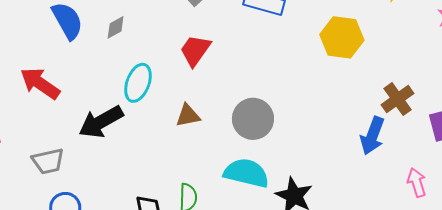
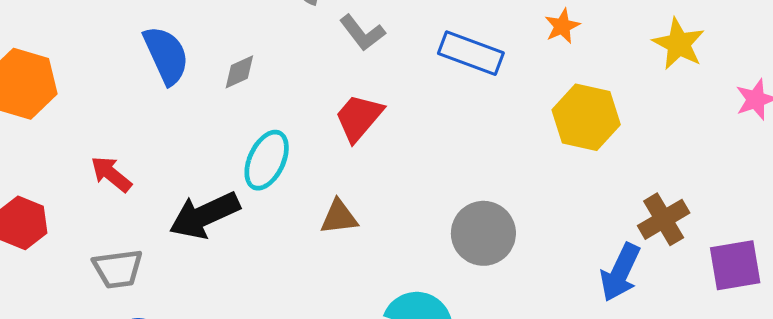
red arrow: (40, 83) -> (111, 174), moved, size x0.7
gray circle: (253, 119) -> (483, 233), moved

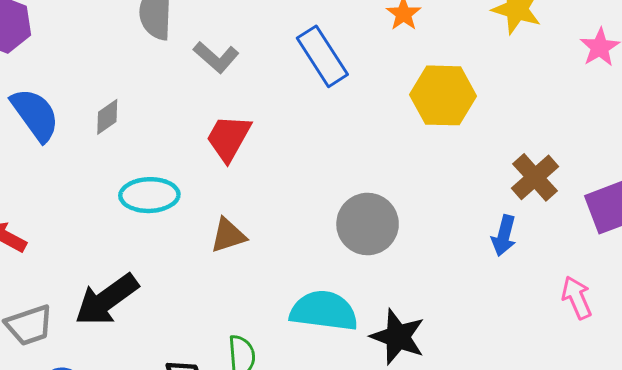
blue rectangle: (471, 53) -> (322, 56), turned 48
cyan ellipse: (267, 160) -> (149, 195), turned 74
black arrow: (205, 215) -> (107, 300), moved
blue arrow: (620, 272) -> (504, 236), size x0.7

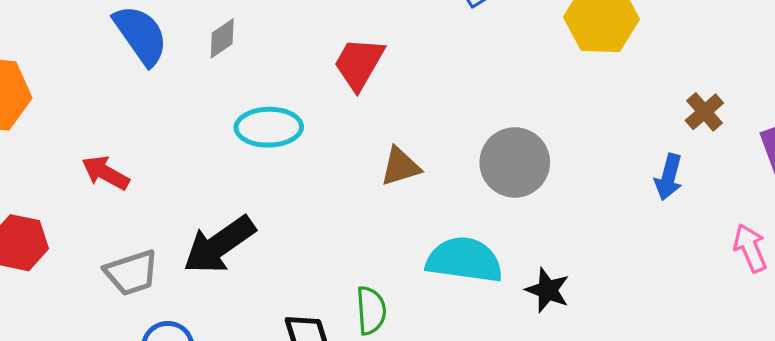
brown cross: (535, 177) -> (704, 112), size x0.7
brown triangle: (228, 235) -> (400, 167), moved
black star: (398, 337) -> (548, 290), size x0.7

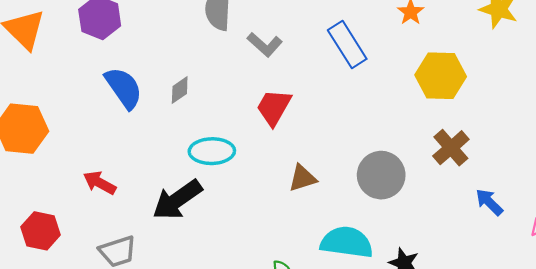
brown cross: (704, 112) -> (451, 148), moved, size x1.4
blue arrow: (669, 177) -> (489, 202), moved, turned 120
black arrow: (219, 245) -> (177, 200), moved

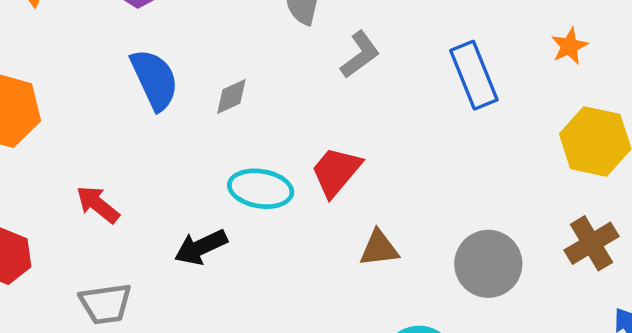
gray L-shape: (265, 44) -> (360, 55), turned -88
red trapezoid: (274, 107) -> (336, 172), moved
black arrow: (177, 200) -> (201, 247), size x0.7

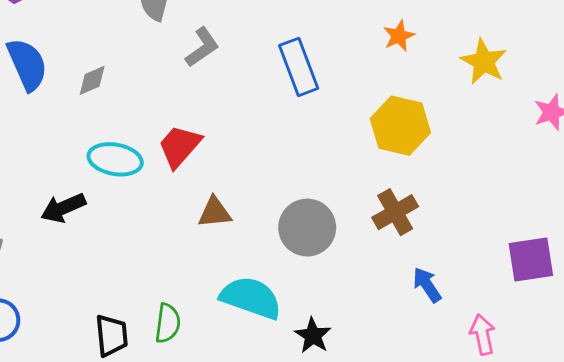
orange star: (569, 46) -> (399, 36), moved

